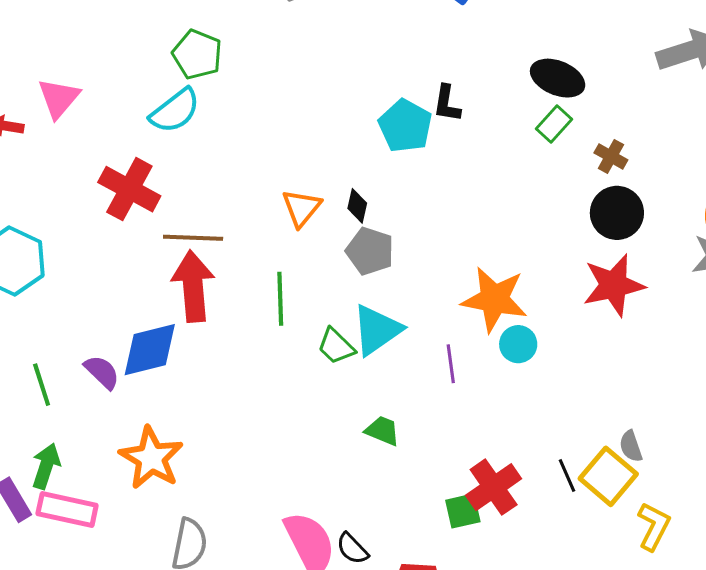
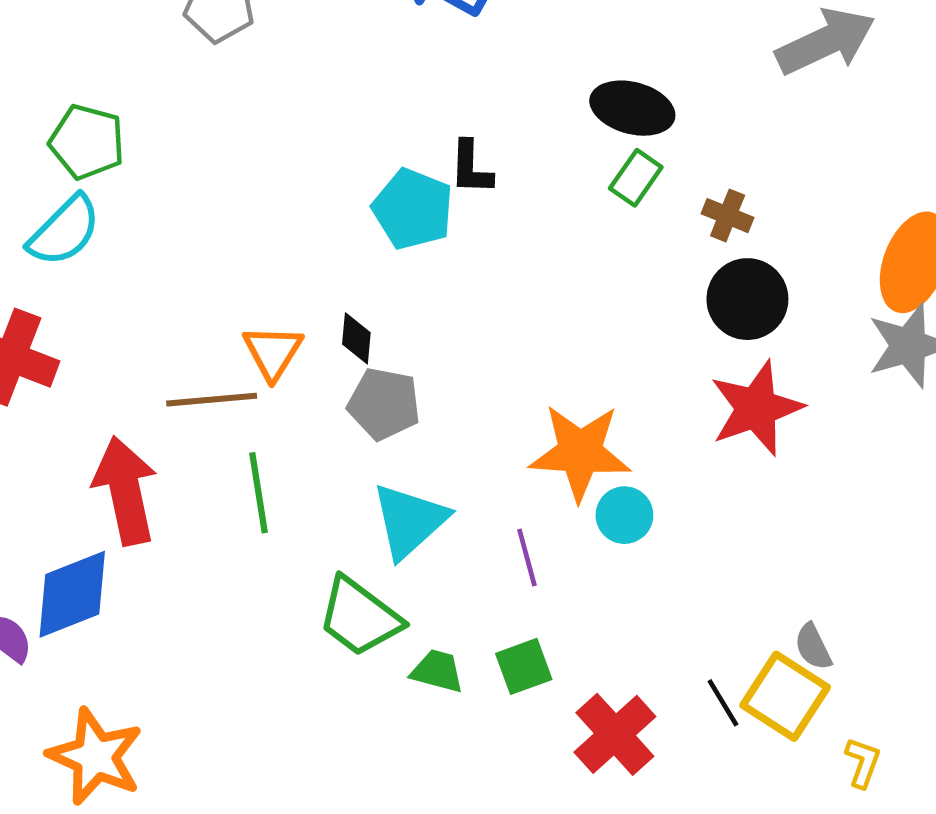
brown line: (193, 238) -> (212, 400), moved
green trapezoid: (336, 346) -> (359, 617), moved, size x1.5
green square: (463, 511) -> (524, 666), moved
yellow L-shape: (654, 526) -> (863, 763), size x0.7

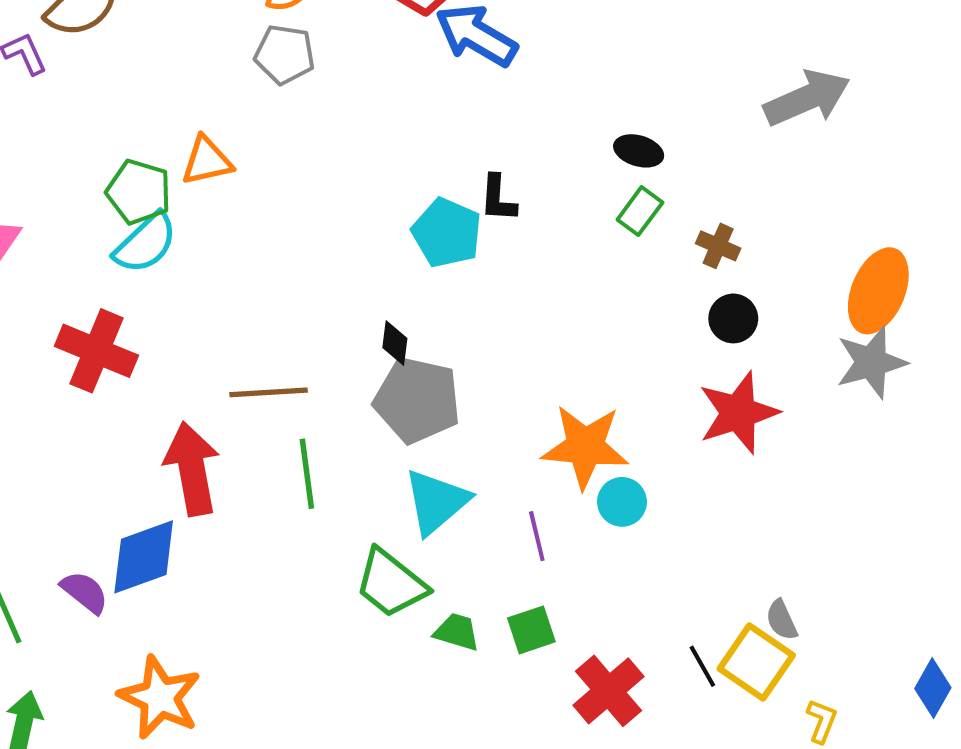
black ellipse: (632, 108) -> (639, 151), size x0.7
green pentagon: (87, 142) -> (139, 192), moved
black circle: (747, 299) -> (733, 318), size x0.7
orange triangle: (273, 352) -> (207, 161), moved, turned 44
gray pentagon: (384, 404) -> (417, 400), size x1.4

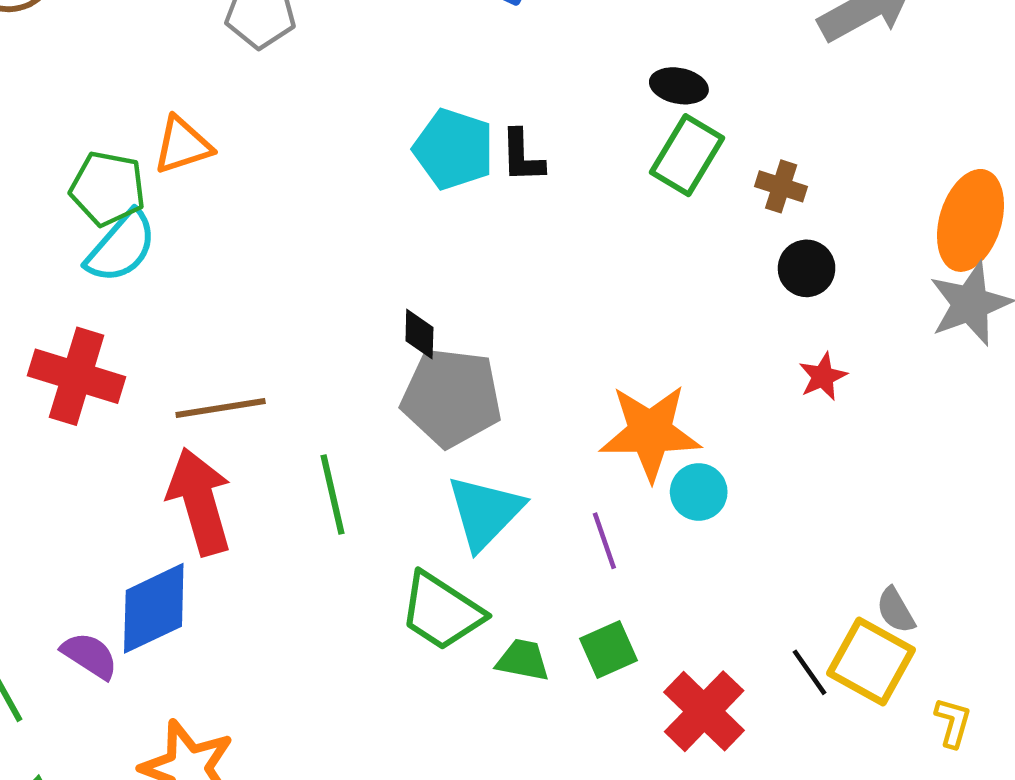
green rectangle: (640, 211) -> (687, 155), size x1.4
cyan pentagon: (447, 233) -> (454, 149), moved
brown line: (269, 392) -> (221, 408), moved
red star: (738, 413) -> (823, 376), size x0.5

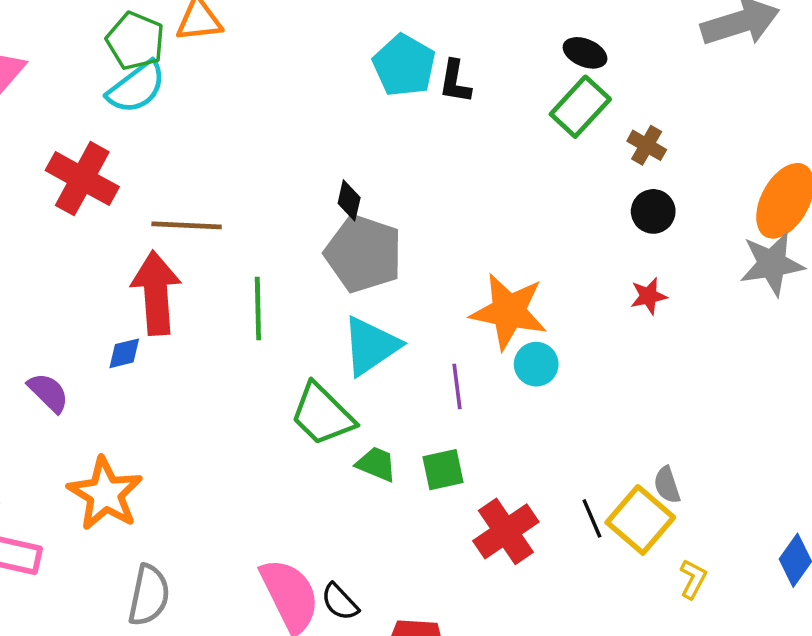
blue diamond: (154, 608) -> (124, 353), moved, size x0.5

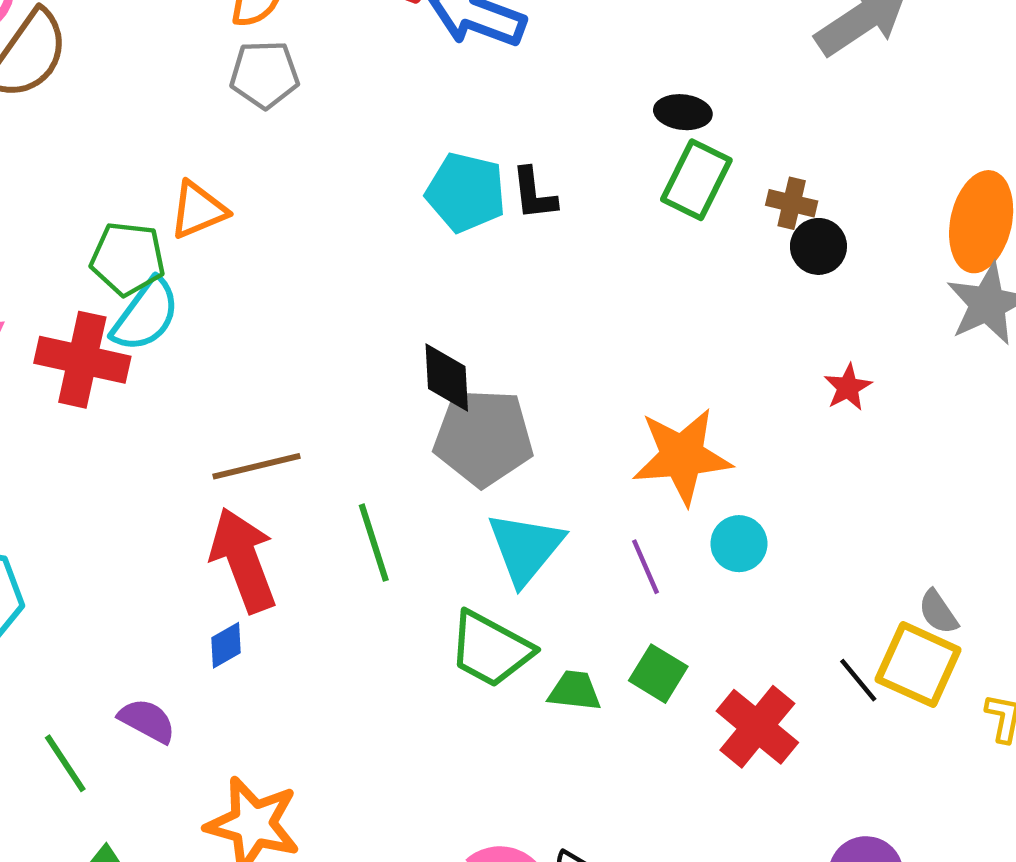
red cross: (82, 179) -> (82, 360), moved
black diamond: (349, 200) -> (447, 377), size x1.4
black circle: (653, 211) -> (818, 246), moved
cyan circle: (536, 364) -> (739, 544), moved
green square: (443, 470) -> (658, 674), turned -30

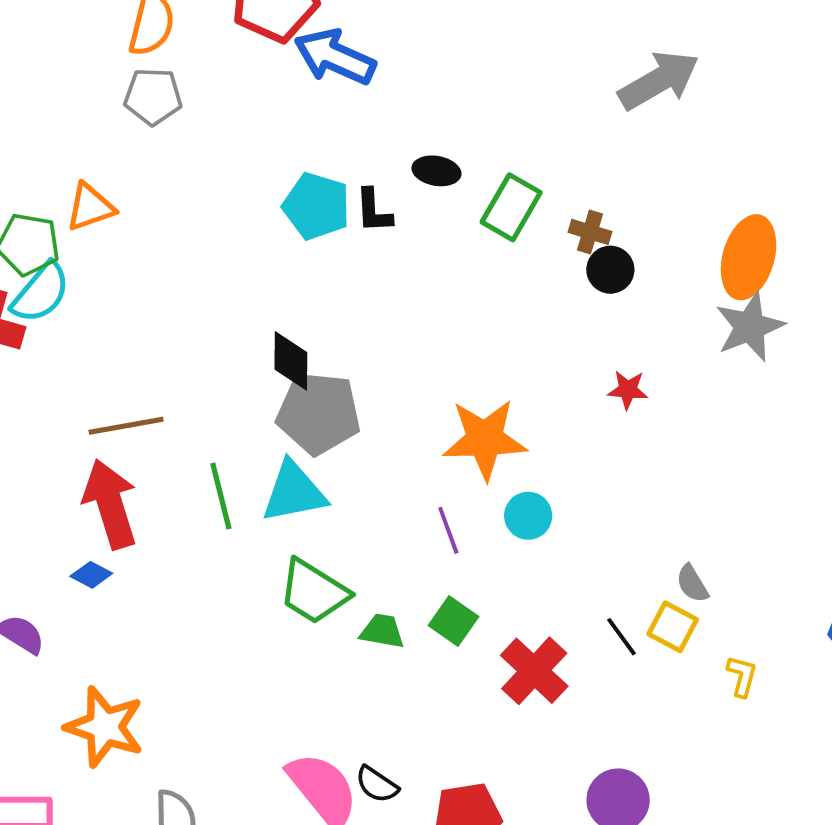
black ellipse: (683, 112) -> (436, 171), moved
red star: (848, 387) -> (628, 390), turned 30
cyan triangle: (525, 548) -> (294, 492), moved, turned 36
blue diamond: (226, 645) -> (91, 575), turned 54
yellow square: (918, 665) -> (673, 627), size x0.7

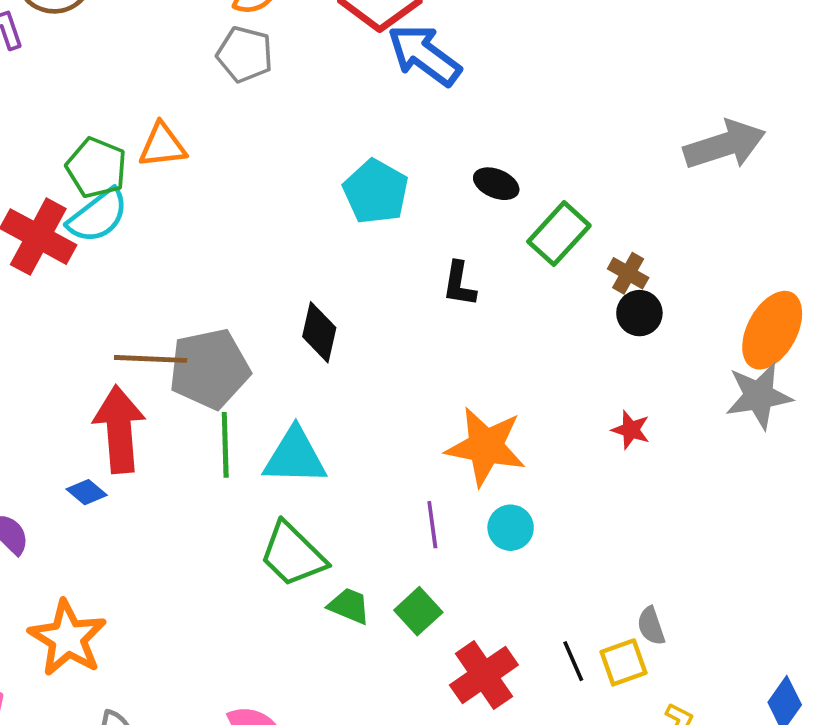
black L-shape: (374, 211) -> (459, 284), moved
gray pentagon: (319, 413) -> (209, 369), moved, turned -30
yellow square: (673, 627) -> (624, 662), turned 30

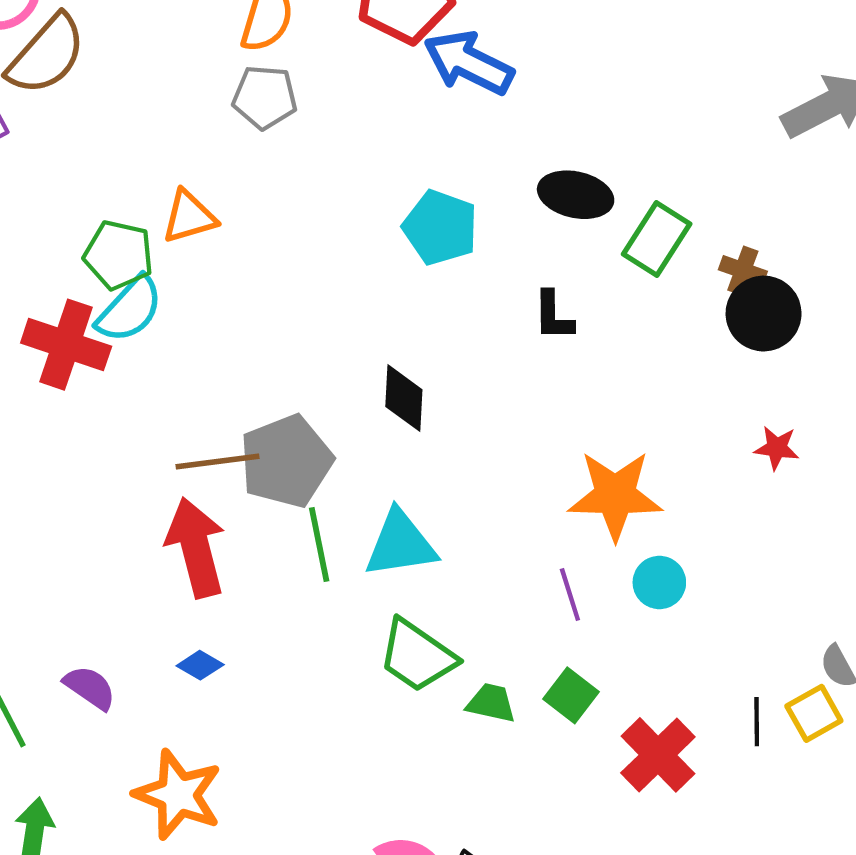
black ellipse: (496, 184) -> (576, 195), size x1.4
black circle: (639, 313) -> (764, 314), size x1.4
blue diamond: (87, 492) -> (200, 665), moved
black line: (573, 661) -> (757, 722), turned 33

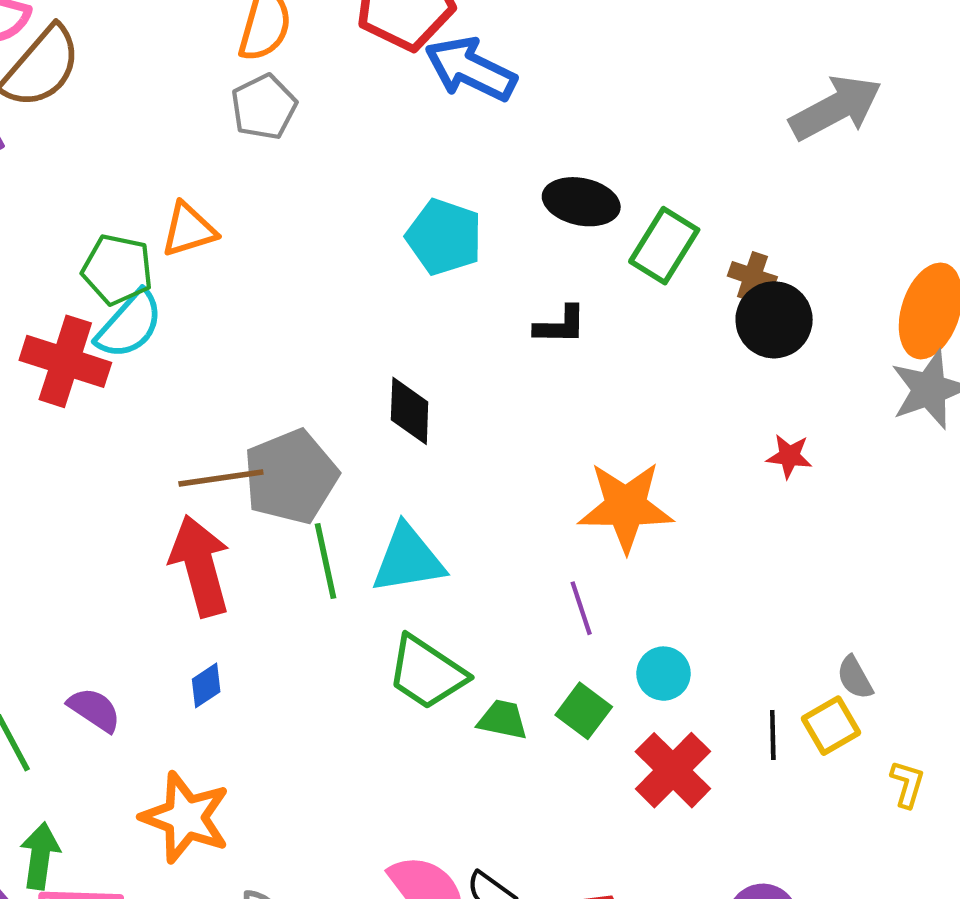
gray pentagon: (265, 97) -> (264, 107), turned -30
black L-shape: (553, 316) -> (560, 325), turned -88
cyan circle: (659, 582) -> (664, 674), moved
blue diamond: (200, 665) -> (206, 685), turned -63

